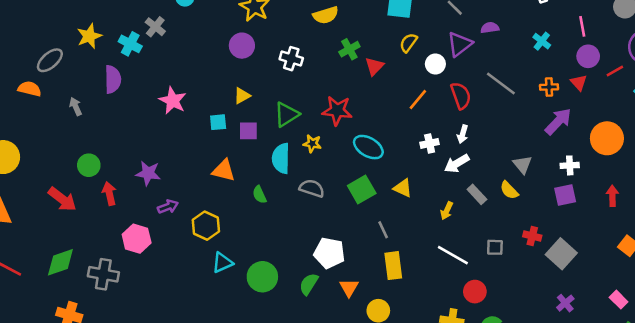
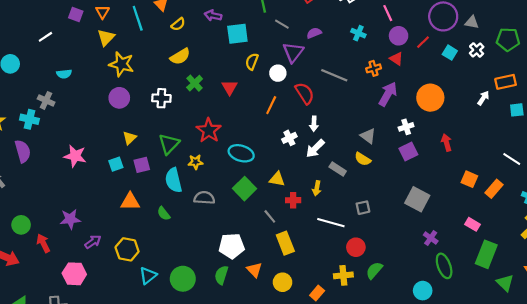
green cross: (349, 49) -> (195, 83), moved
red star: (337, 111) -> (209, 130), turned -30
red cross: (532, 236) -> (293, 200), moved

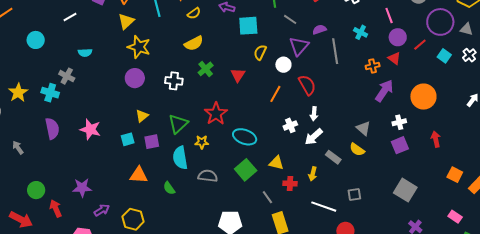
gray line: (334, 75) -> (335, 51), moved, turned 55
purple semicircle: (23, 151) -> (52, 129), moved

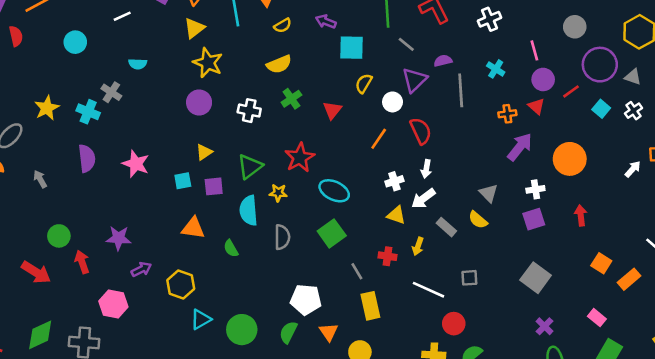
yellow triangle: (276, 163) -> (396, 215), moved
gray semicircle: (208, 176) -> (282, 237), turned 78

